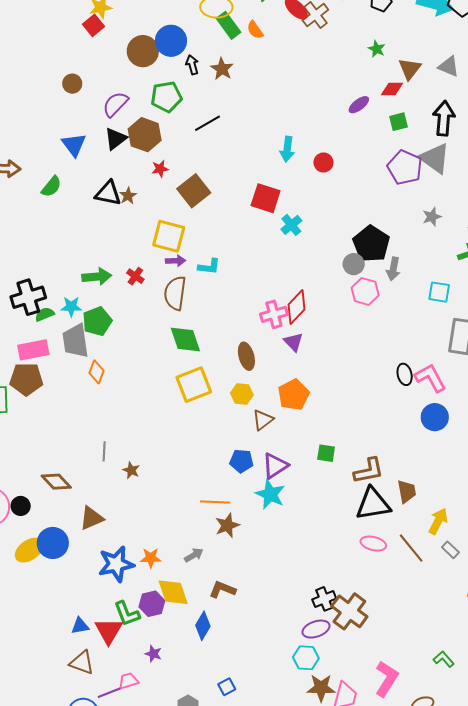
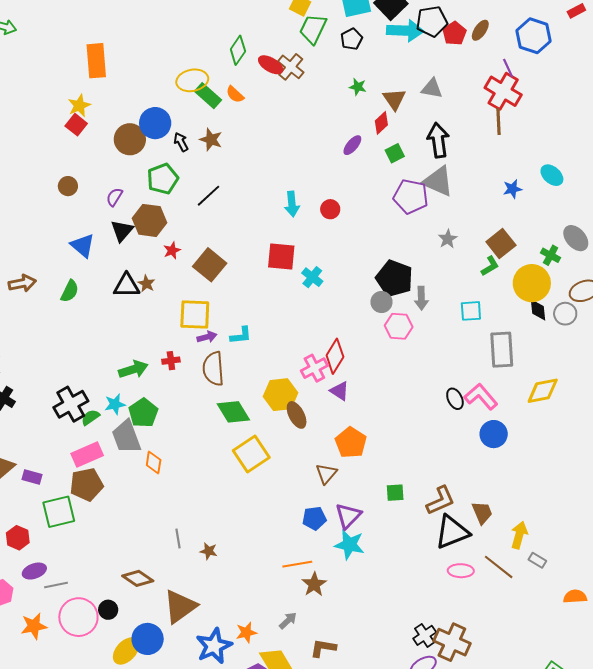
red diamond: (392, 89) -> (381, 123), turned -30
purple semicircle: (115, 104) -> (114, 197), size x0.7
red cross: (135, 276) -> (171, 361), turned -30
yellow hexagon: (242, 394) -> (281, 395), moved, size x1.5
brown triangle: (92, 518) -> (180, 606), size x1.4

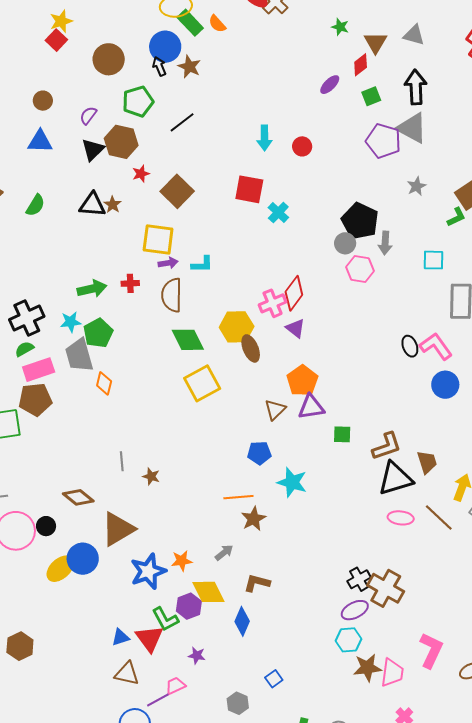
blue circle: (155, 123) -> (165, 47), moved
blue triangle: (83, 246) -> (40, 141), moved, turned -44
green semicircle: (90, 417) -> (24, 349), moved
purple triangle: (348, 516) -> (311, 407), moved, turned 32

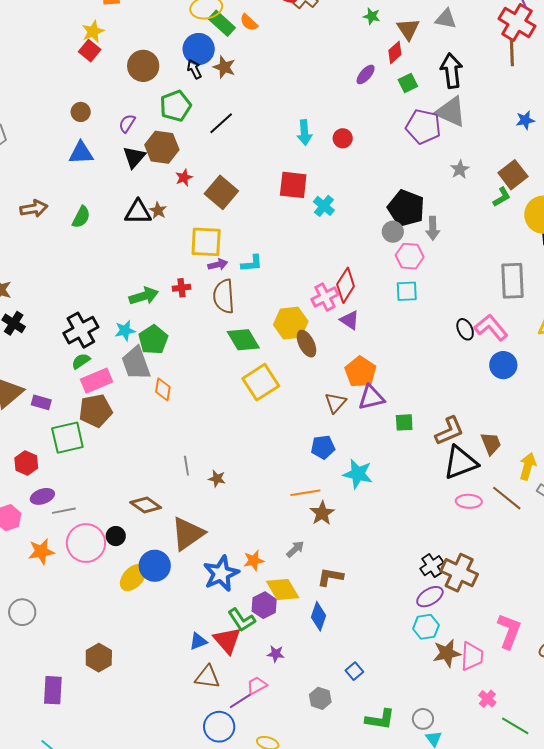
cyan square: (433, 260) -> (407, 291), moved

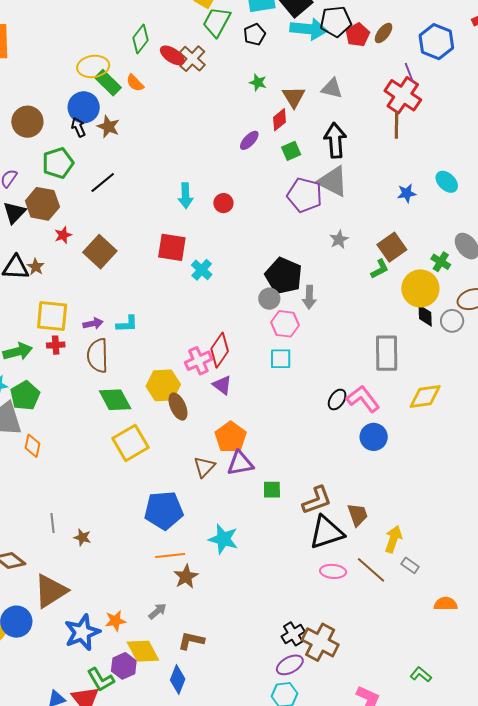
yellow square: (206, 242) -> (52, 316), moved
black ellipse: (465, 329) -> (337, 399), turned 55
blue pentagon: (323, 447) -> (164, 510), moved, size x1.6

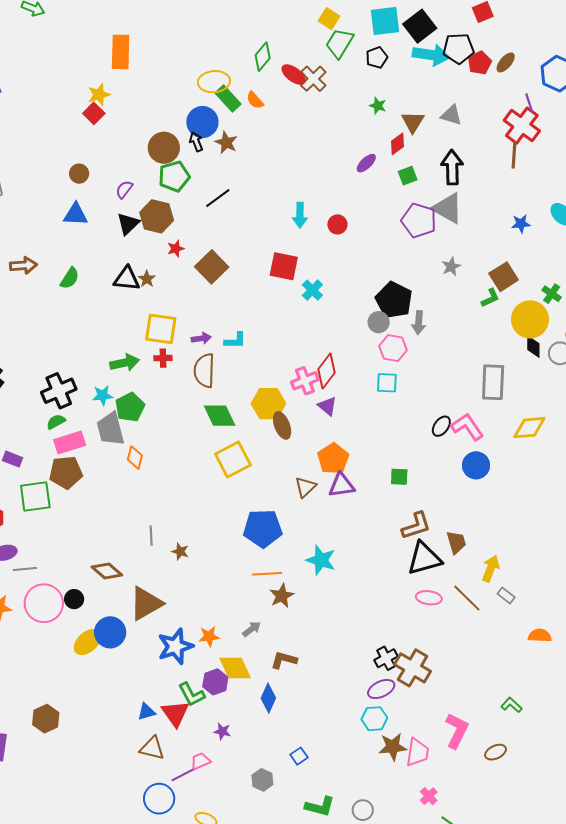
brown circle: (27, 122) -> (164, 148), moved
green square: (272, 490) -> (399, 477), moved

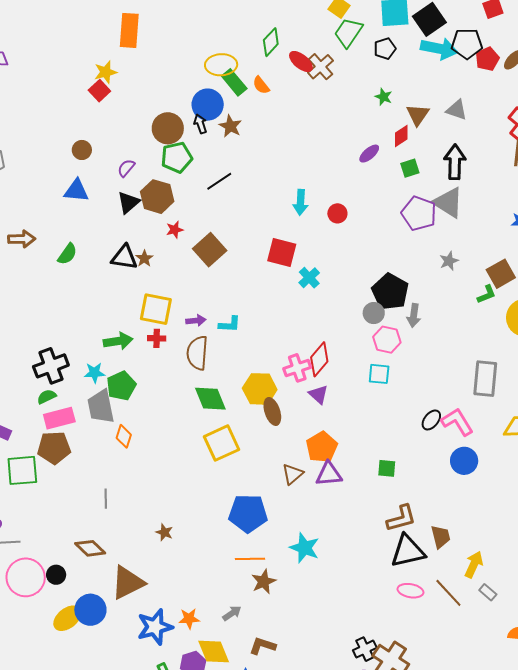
gray line: (151, 536) -> (106, 499), moved

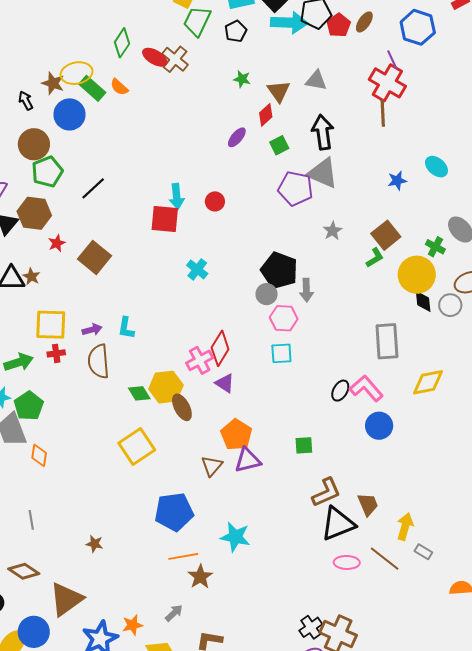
black arrow: (200, 124) -> (26, 101), moved
brown star: (230, 126) -> (53, 83), moved
red square: (282, 253) -> (165, 219), moved
cyan L-shape: (230, 324) -> (126, 328), turned 105
green diamond: (210, 399) -> (139, 393), moved, size x0.7

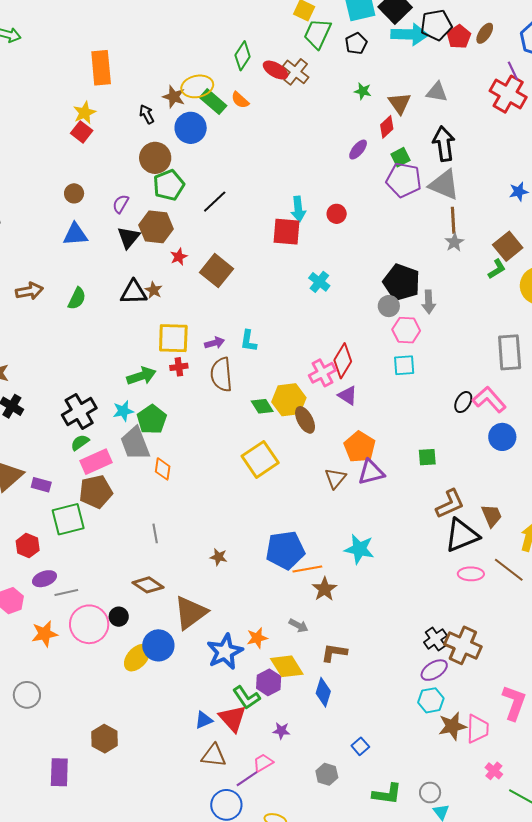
brown line: (383, 113) -> (453, 220), moved
purple pentagon: (295, 189) -> (404, 180), moved
blue pentagon: (174, 512) -> (285, 550), moved
gray arrow: (174, 613) -> (298, 626), turned 72

